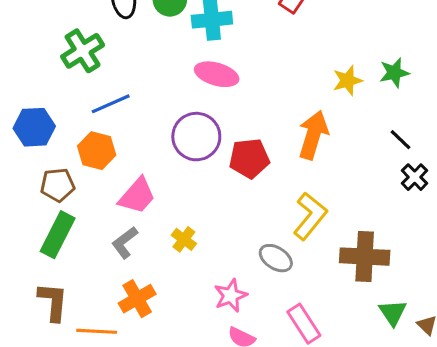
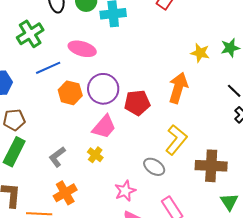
pink ellipse: (217, 74) -> (82, 49), moved
yellow star: (347, 80) -> (200, 53), turned 30
orange hexagon: (97, 151) -> (70, 93), moved
pink trapezoid: (137, 196) -> (104, 127), moved

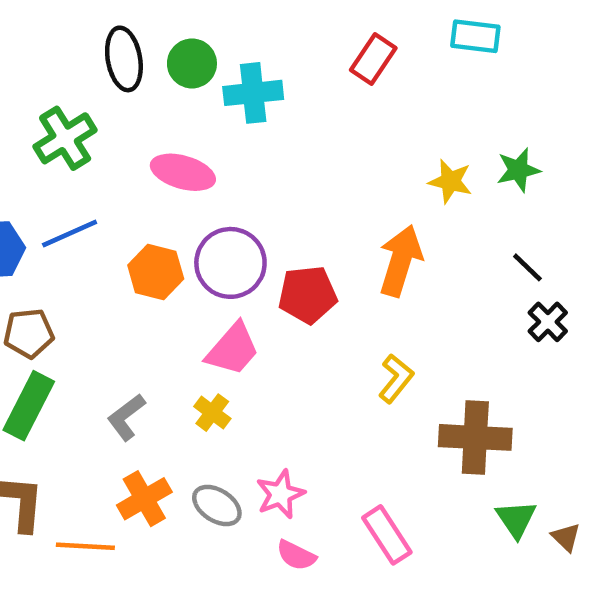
blue line: (48, 68) -> (70, 233), moved
yellow L-shape: (176, 140) -> (396, 379), size x0.7
gray ellipse: (154, 167) -> (217, 505), moved

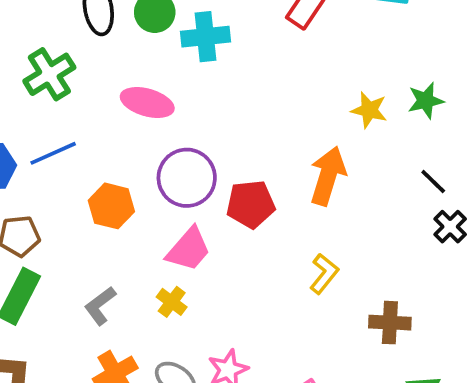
orange hexagon: (156, 272) -> (111, 206), moved
brown cross: (475, 437) -> (390, 323), size x0.7

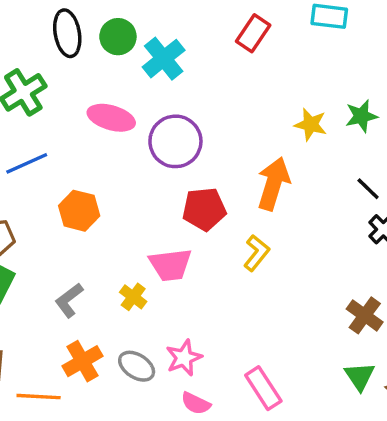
cyan cross: (206, 37) -> (164, 59), turned -33
purple circle: (187, 178) -> (175, 141), moved
pink trapezoid: (189, 249) -> (170, 265), moved, turned 42
yellow L-shape: (324, 274) -> (257, 253), moved
brown cross: (390, 323) -> (365, 315), moved, turned 33

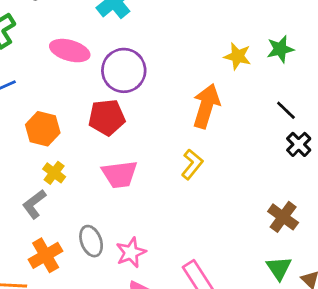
red pentagon: (204, 209) -> (107, 117), moved
yellow cross: (133, 297) -> (54, 173), moved
gray ellipse: (137, 366) -> (91, 241), moved, turned 36

